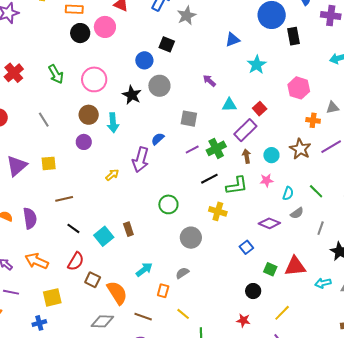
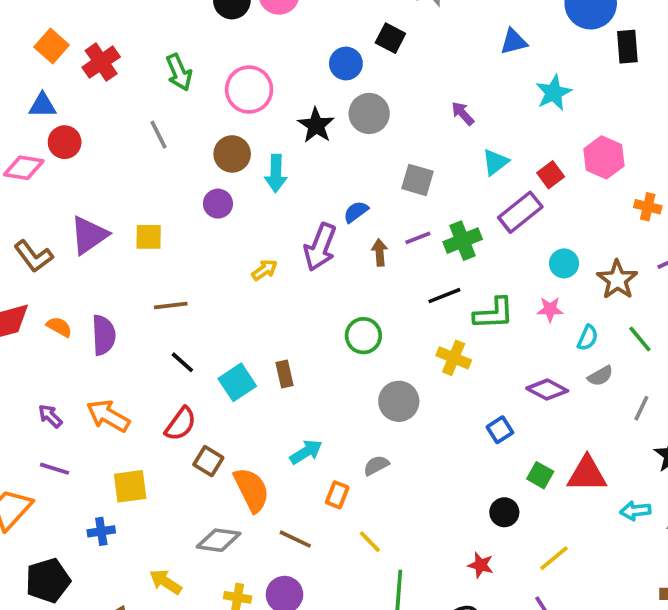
pink hexagon: (299, 88) -> (604, 157), moved
cyan triangle: (229, 105) -> (495, 162), turned -42
gray line: (44, 120) -> (158, 135), moved
brown star: (300, 149) -> (617, 280), moved
brown arrow: (247, 156) -> (380, 252), moved

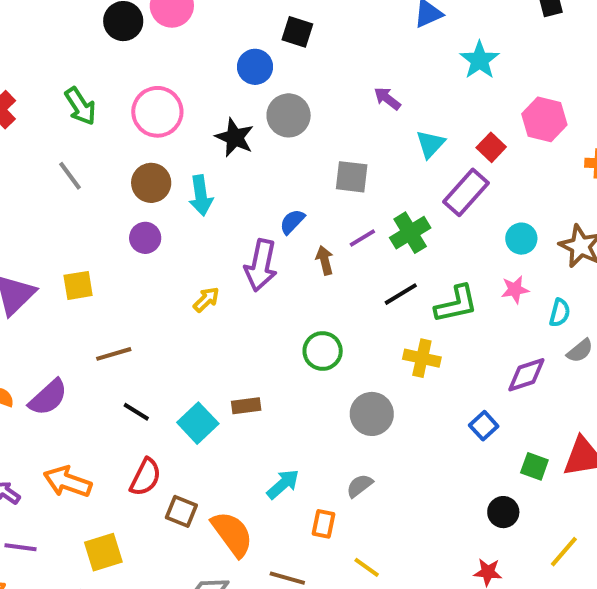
purple semicircle: (104, 335) -> (48, 397), turned 60
brown rectangle: (284, 374) -> (246, 406), turned -75
purple diamond: (547, 390) -> (526, 375), turned -36

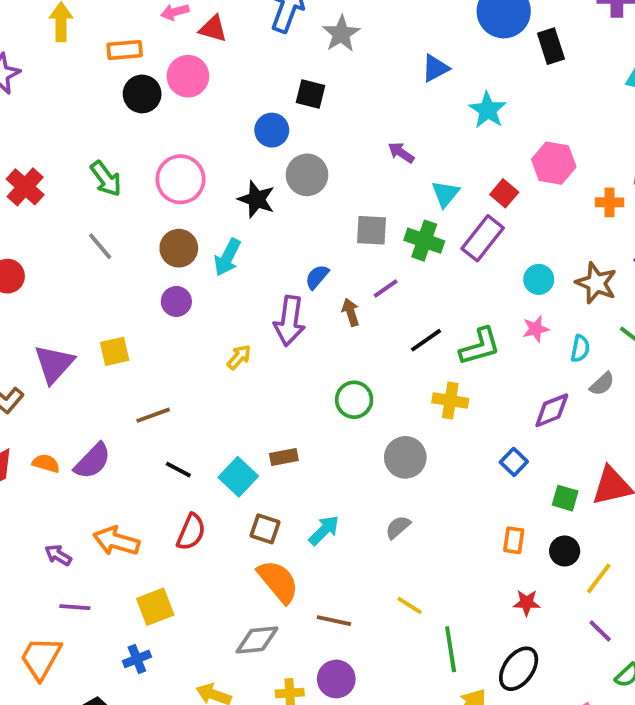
cyan arrow: (201, 195) -> (227, 257), turned 39
green cross: (410, 233) -> (424, 241), moved, turned -36
brown square: (181, 511) -> (265, 529), moved
black circle: (503, 512) -> (565, 551), moved
orange rectangle: (324, 524) -> (514, 540), moved

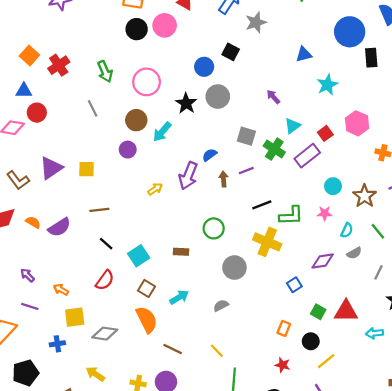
yellow cross: (450, 401) -> (267, 242), size x1.4
brown rectangle: (284, 457) -> (181, 252), moved
orange arrow: (116, 541) -> (61, 290), moved, size x0.6
gray diamond: (257, 640) -> (105, 334), moved

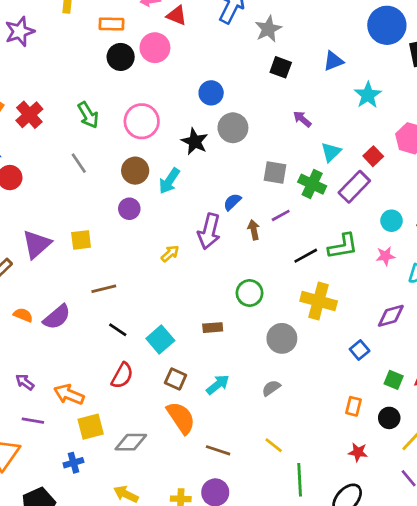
black square: (231, 52) -> (281, 67), moved
green L-shape: (291, 216) -> (343, 246), moved
orange arrow: (61, 290) -> (69, 394), size x1.5

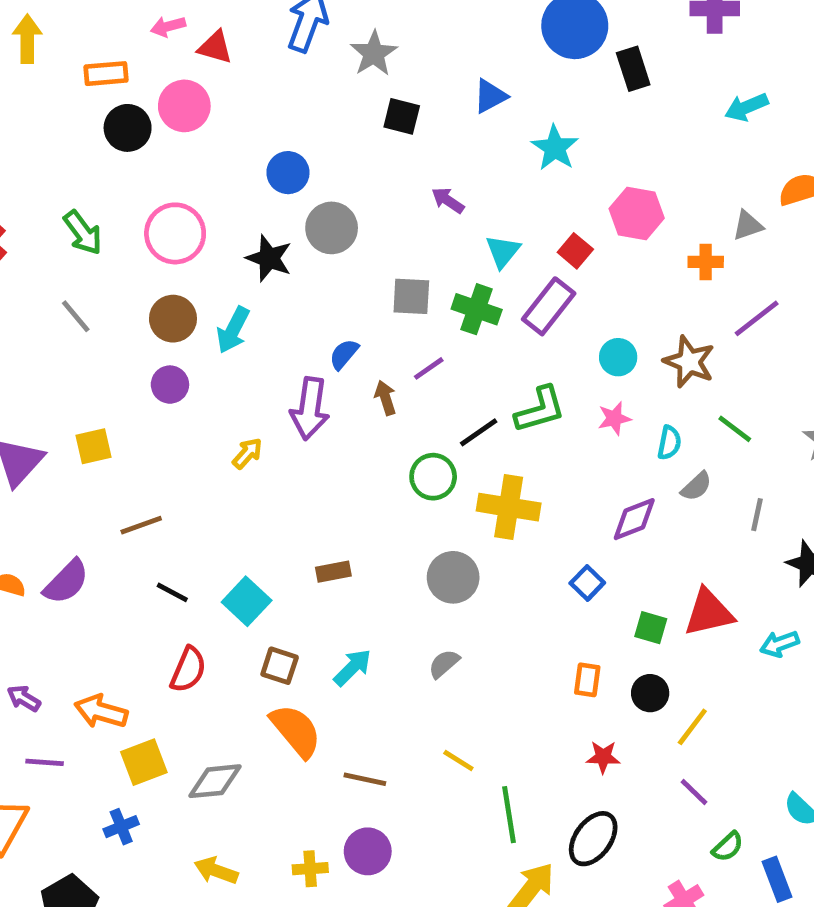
green circle: (250, 293) -> (433, 477), moved

